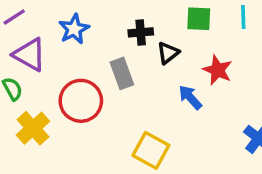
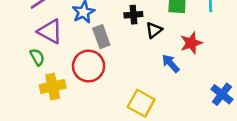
red star: (218, 70) -> (191, 43), turned 30
gray rectangle: (122, 73) -> (101, 37), moved
yellow cross: (33, 128) -> (53, 87), turned 30

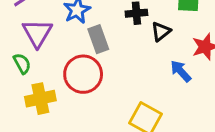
purple triangle: (50, 31) -> (37, 33), turned 32

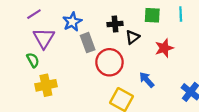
blue arrow: (181, 71) -> (147, 80), moved
red circle: (83, 74) -> (109, 62), moved

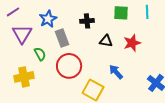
black triangle: (132, 37) -> (106, 41), moved, turned 48
green semicircle: (33, 60) -> (40, 54), moved
red circle: (109, 62) -> (69, 66), moved

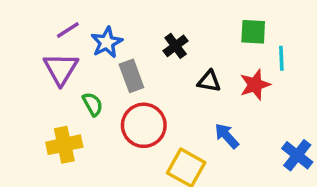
purple line: (13, 12) -> (68, 30), moved
cyan line: (147, 12) -> (281, 58), moved
green square: (121, 13) -> (253, 32), moved
black cross: (87, 21) -> (176, 46), turned -32

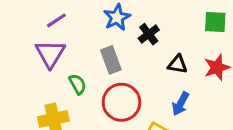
blue star: (107, 42) -> (117, 17), moved
blue arrow: (227, 136) -> (181, 104), moved, turned -110

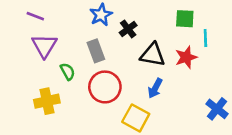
purple line: (56, 20) -> (35, 16), moved, turned 54
black triangle: (177, 64) -> (153, 55), size x1.5

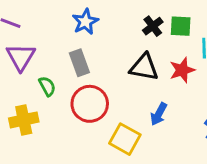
black cross: (128, 29) -> (153, 26), moved
blue arrow: (155, 88) -> (159, 114), moved

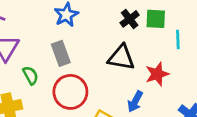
red star: (182, 70) -> (157, 74), moved

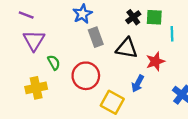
gray rectangle: (61, 53) -> (96, 37), moved

